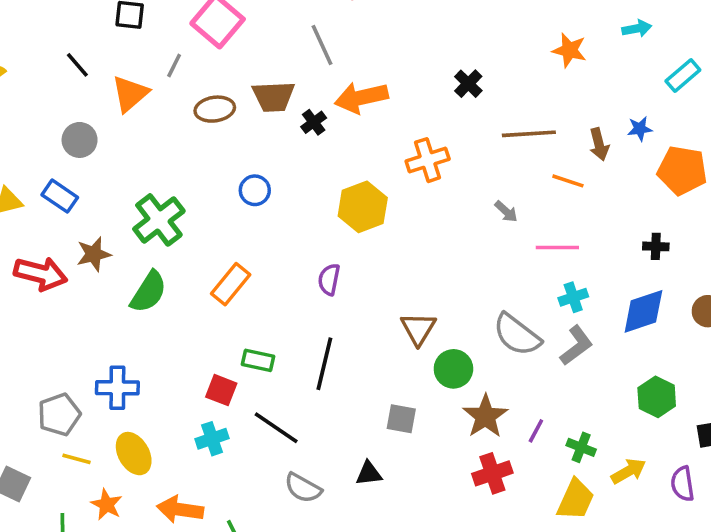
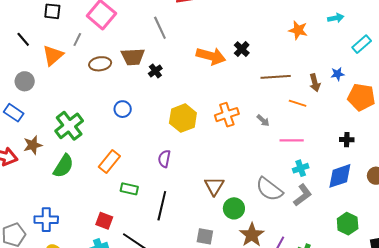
orange arrow: (361, 98) -> (211, 56), moved, turned -152
orange cross: (428, 160) -> (227, 115), moved
green rectangle: (258, 360) -> (129, 189), moved

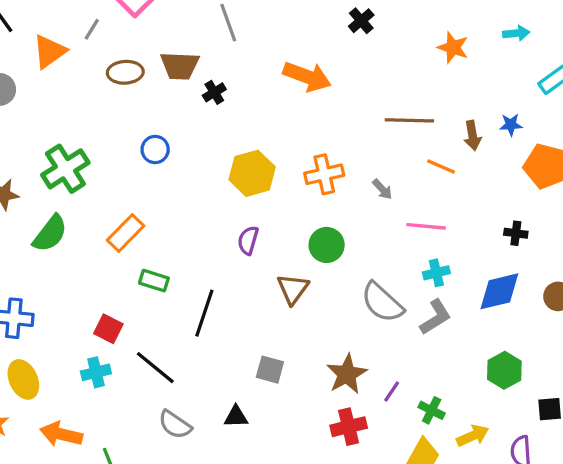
black cross: (242, 49) -> (361, 21), moved
purple semicircle: (164, 159) -> (248, 240), moved
green circle: (234, 208) -> (327, 245), moved

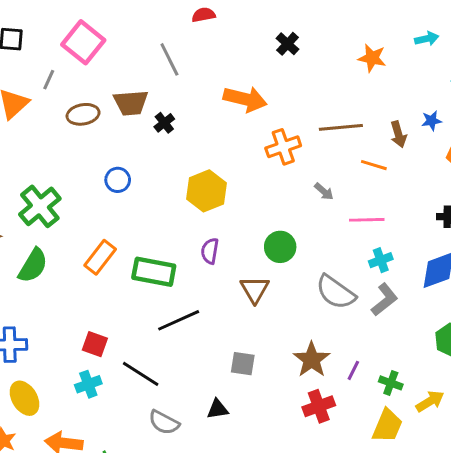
orange cross: (324, 174) -> (283, 147), moved
green rectangle: (154, 281) -> (154, 272), moved, size x1.6
black line: (204, 313) -> (179, 320), turned 54

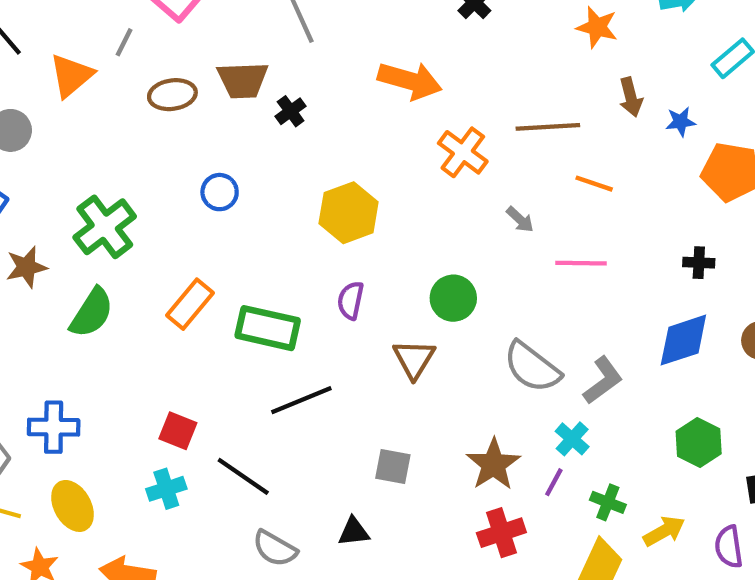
brown arrow: (398, 134) -> (631, 97), moved
orange cross: (283, 147) -> (463, 152), turned -36
cyan cross: (381, 260) -> (572, 439), moved, turned -30

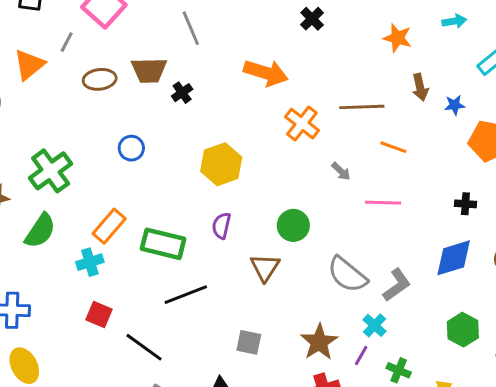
cyan cross: (166, 489) -> (90, 262), moved

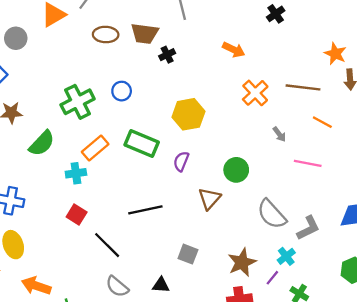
orange star: (397, 38) -> (335, 54), moved
orange arrow: (266, 73) -> (234, 50), size x0.7
green cross: (51, 171) -> (78, 102), moved
green rectangle: (163, 244) -> (142, 143), moved

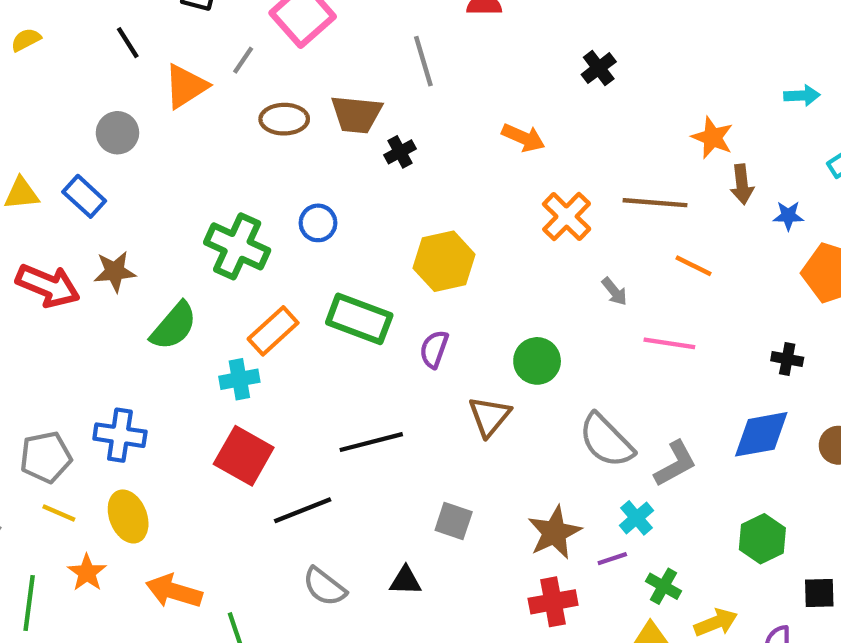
green cross: (78, 102) -> (237, 246), turned -36
red square: (77, 214) -> (244, 456), size x1.5
black line: (107, 245) -> (303, 510), turned -64
purple line: (272, 278) -> (612, 559), turned 35

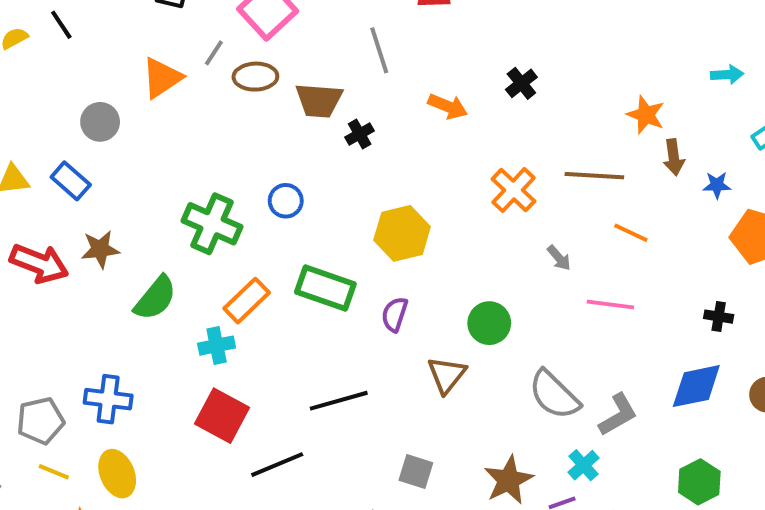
black line: (128, 43) -> (61, 25), moved
black cross: (599, 68) -> (521, 83), moved
brown ellipse: (284, 119) -> (255, 77), moved
orange arrow: (523, 138) -> (448, 106), moved

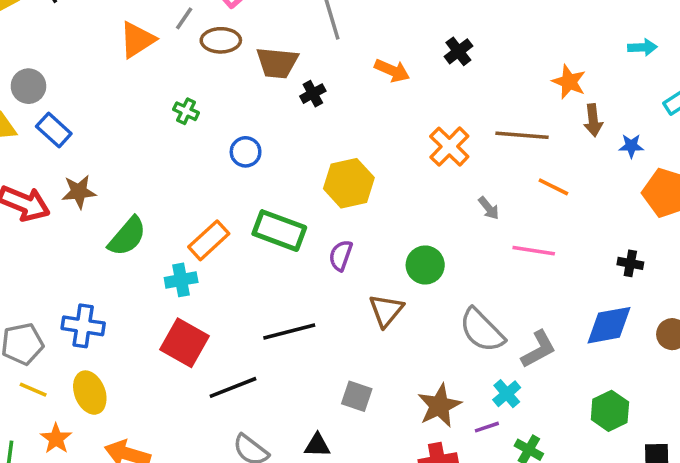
gray circle: (100, 122) -> (28, 86), moved
green cross: (212, 224) -> (186, 111), moved, size x0.5

